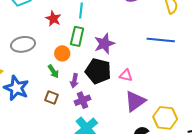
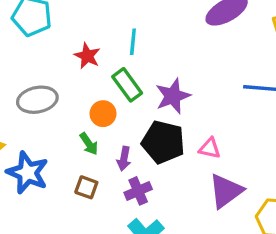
green rectangle: (77, 36) -> (127, 85), turned -48

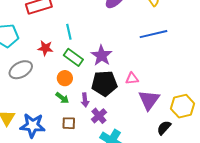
gray ellipse: (37, 100) -> (21, 70), moved

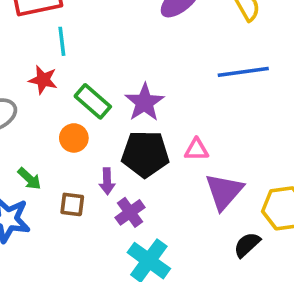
cyan line: (69, 32) -> (62, 41), moved
green arrow: (62, 98) -> (29, 179), moved
brown square: (69, 123) -> (72, 204), moved

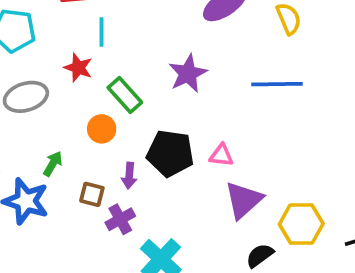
purple star: (145, 102) -> (188, 74), moved
green arrow: (29, 179) -> (53, 164), turned -110
purple cross: (130, 212) -> (120, 219), moved

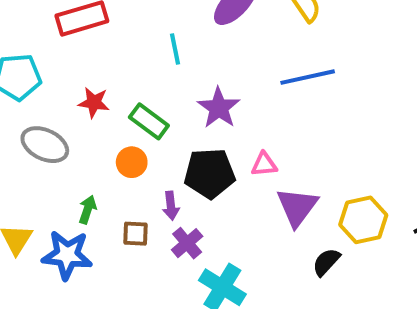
cyan line: (102, 32) -> (175, 49), moved
purple star: (188, 74) -> (219, 108), moved
gray ellipse: (26, 97) -> (45, 145), turned 54
purple cross: (120, 219) -> (187, 243), moved

